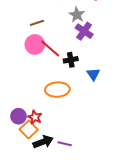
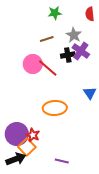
brown line: (37, 23) -> (47, 39), moved
black cross: (71, 60) -> (68, 55), moved
purple circle: (18, 116) -> (17, 134), size x1.5
black arrow: (43, 142) -> (16, 159), moved

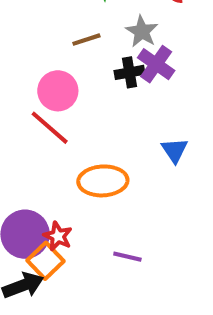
red line: (48, 68) -> (50, 128), moved
purple line: (62, 161) -> (127, 257), moved

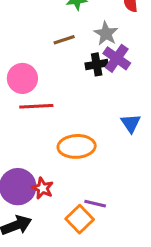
pink circle: (58, 91) -> (22, 78), moved
red line: (50, 128) -> (36, 106), turned -44
orange square: (46, 261) -> (80, 219), moved

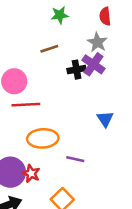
gray star: (106, 34) -> (97, 42), moved
orange ellipse: (77, 146) -> (43, 138), moved
purple line: (95, 204) -> (75, 159), moved

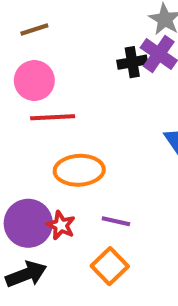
brown line: (49, 49) -> (34, 30), moved
purple line: (75, 159) -> (116, 221), moved

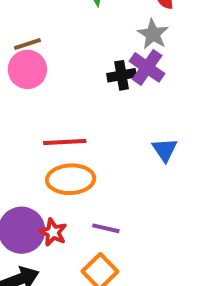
pink circle: (34, 81) -> (27, 69), moved
red line: (53, 117) -> (65, 142), moved

